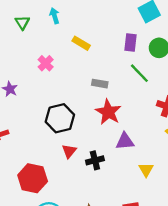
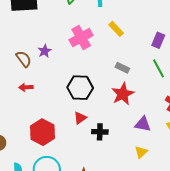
pink cross: (46, 63) -> (81, 38), size x1.6
purple triangle: (125, 141) -> (143, 124), moved

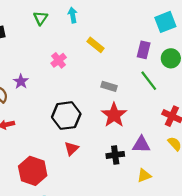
pink cross: (81, 38) -> (59, 60), size x0.6
black cross: (100, 132) -> (115, 155), moved
yellow triangle: (141, 152) -> (144, 176), turned 32

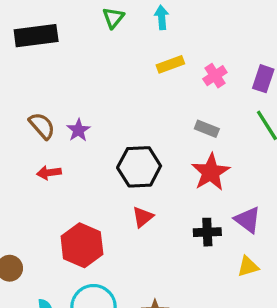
yellow rectangle: (96, 45) -> (170, 64), moved, turned -63
pink cross: (59, 60) -> (215, 76), moved
purple star: (21, 81) -> (78, 130), moved
purple triangle: (141, 145) -> (248, 220), turned 30

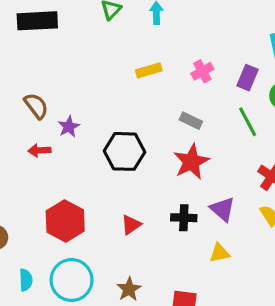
yellow rectangle: (170, 64) -> (149, 70), moved
purple star: (78, 130) -> (69, 127), moved
red triangle: (143, 217) -> (131, 225), moved

